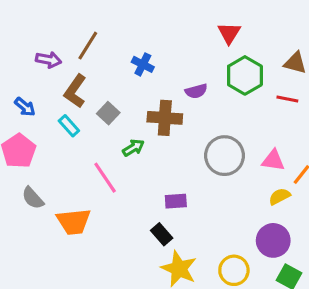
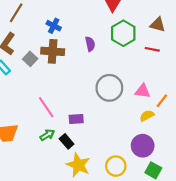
purple semicircle: (196, 91) -> (90, 44), turned -88
brown cross: (165, 118) -> (53, 51), moved
green arrow: (133, 148) -> (47, 135), moved
pink line: (105, 178) -> (46, 107), moved

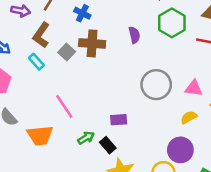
blue cross: (54, 26) -> (82, 13), moved
pink line: (46, 107) -> (64, 106), moved
yellow semicircle: (147, 116) -> (189, 117), moved
purple circle: (143, 146) -> (180, 150), moved

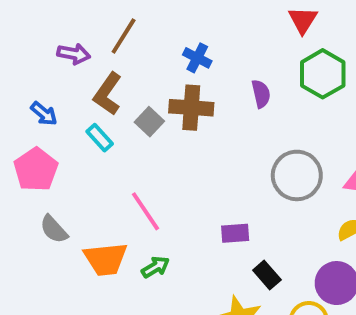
blue cross: (82, 13) -> (197, 58), moved
green arrow: (86, 138) -> (155, 267), moved
black rectangle: (108, 145) -> (267, 275), moved

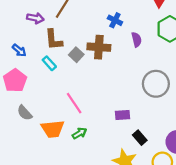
blue cross: (197, 58) -> (115, 20), moved
brown L-shape: (108, 94) -> (54, 40), turned -40

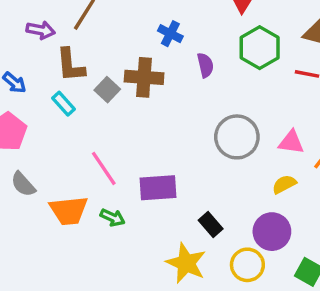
purple rectangle: (123, 115) -> (158, 188), moved, size x1.5
green arrow: (79, 133) -> (113, 218), turned 56

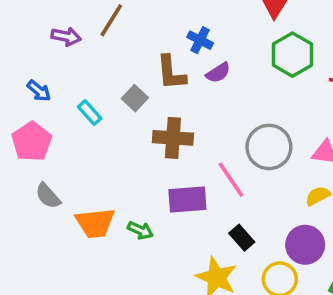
brown L-shape: (70, 65) -> (171, 73), moved
purple semicircle: (205, 65) -> (218, 73), moved, turned 70
brown cross: (144, 77) -> (173, 138), moved
pink line: (104, 168) -> (231, 180), moved

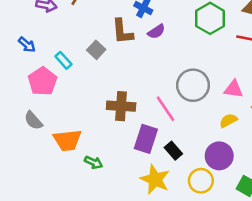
brown cross: (173, 138) -> (121, 106), moved
pink pentagon: (32, 142) -> (42, 81), moved
purple rectangle: (187, 200) -> (146, 139), moved, turned -68
green arrow: (140, 230) -> (94, 162), moved

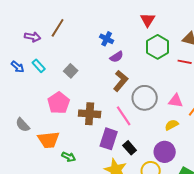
brown L-shape: (122, 32) -> (121, 81), moved, turned -135
cyan rectangle: (63, 60) -> (39, 66), moved
pink pentagon: (42, 81) -> (59, 103), moved

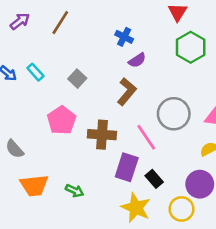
purple arrow: (33, 37) -> (20, 21), moved, turned -49
brown L-shape: (121, 81) -> (127, 92), moved
orange trapezoid: (49, 140) -> (34, 185), moved

